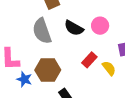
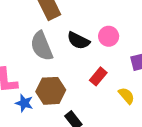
yellow semicircle: (109, 68) -> (126, 96), moved

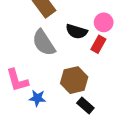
red rectangle: (98, 76) -> (98, 44), moved
brown hexagon: (51, 91) -> (74, 80), moved

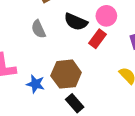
gray semicircle: (44, 43) -> (38, 29), size x0.6
blue star: (37, 98) -> (36, 84), moved

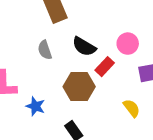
pink circle: (106, 16) -> (128, 44), moved
brown hexagon: (66, 74) -> (79, 87), moved

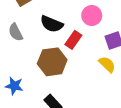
yellow semicircle: (132, 108) -> (107, 64), moved

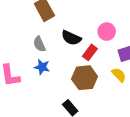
brown hexagon: (52, 62) -> (85, 78), moved
blue star: (14, 86) -> (42, 67), moved

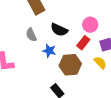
red rectangle: (90, 52) -> (83, 43), moved
blue star: (42, 67) -> (49, 51), moved

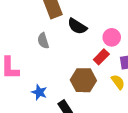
black semicircle: (59, 30) -> (77, 26), moved
blue star: (49, 51) -> (39, 92), moved

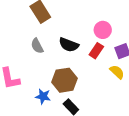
black semicircle: (77, 26) -> (69, 45), moved
brown hexagon: (83, 80) -> (64, 80), moved

